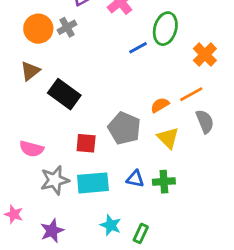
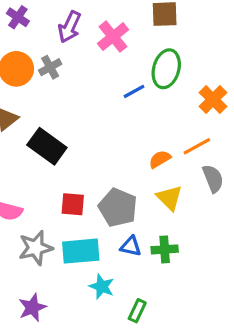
gray pentagon: (124, 128) -> (118, 208), moved
cyan star: (111, 225) -> (102, 287), moved

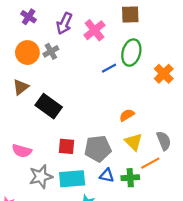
orange line: (197, 146) -> (150, 163), moved
gray semicircle: (213, 178) -> (164, 141), moved
gray pentagon: (118, 208) -> (98, 149), turned -30

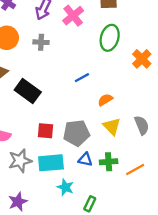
gray cross: (51, 51) -> (41, 42), moved, turned 32
blue line: (109, 68) -> (82, 78), moved
orange line: (150, 163) -> (135, 170), moved

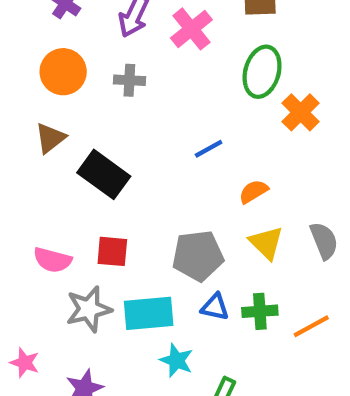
orange cross: (142, 59) -> (301, 112), moved
red square: (45, 131) -> (112, 251), moved

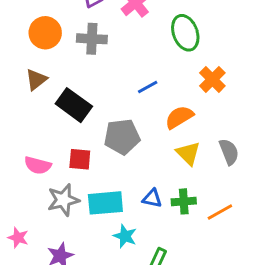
green ellipse: (262, 72) -> (185, 33), turned -36
gray cross: (129, 80) -> (92, 39), size x1.4
orange cross: (301, 112) -> (212, 79), moved
orange semicircle: (253, 191) -> (179, 117), size x1.4
gray pentagon: (198, 256) -> (122, 137), moved

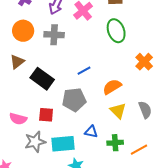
orange cross: (212, 79) -> (144, 62), moved
blue line: (148, 87) -> (84, 71), moved
blue triangle: (152, 198) -> (91, 132), moved

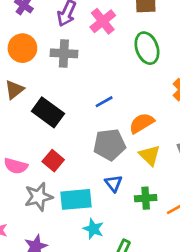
gray pentagon: (74, 100) -> (109, 145), moved
red square: (46, 115) -> (53, 161), turned 35
blue triangle: (91, 132) -> (113, 183), turned 40

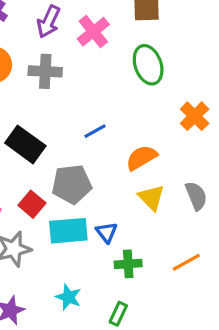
gray pentagon: (109, 145) -> (72, 184), moved
green cross: (146, 198) -> (128, 264), moved
cyan rectangle: (76, 199) -> (68, 231), moved
cyan star: (93, 229) -> (68, 297), moved

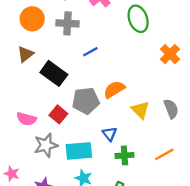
blue line: (95, 131) -> (90, 52), moved
orange semicircle: (141, 158) -> (114, 89), moved
cyan rectangle: (68, 231) -> (79, 151), moved

